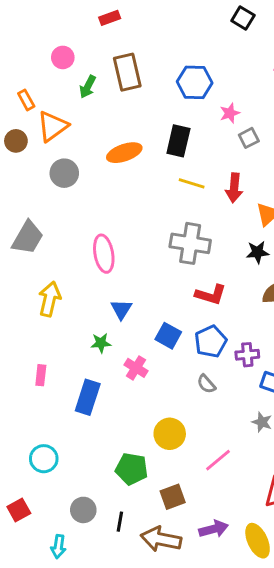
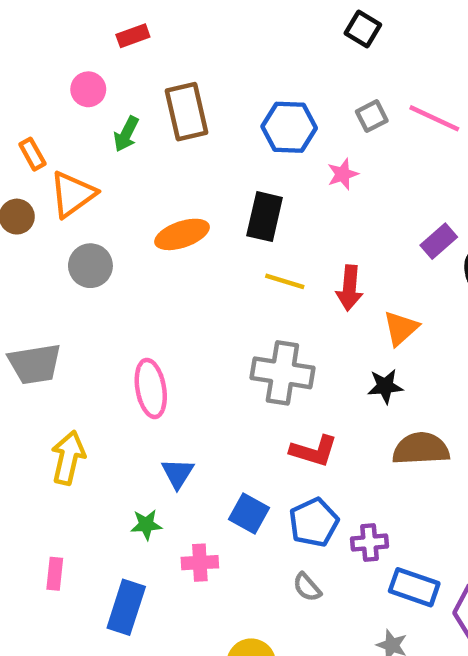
red rectangle: (110, 18) -> (133, 36), moved
gray square: (249, 138) -> (372, 116), moved
gray trapezoid: (28, 238) -> (35, 364), turned 51
pink cross: (136, 368) -> (200, 563), turned -35

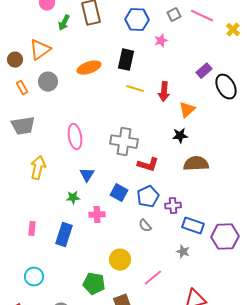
orange rectangle: (32, 154) -> (22, 88), moved
gray cross: (282, 373) -> (124, 142), moved
pink rectangle: (55, 574) -> (32, 229), moved

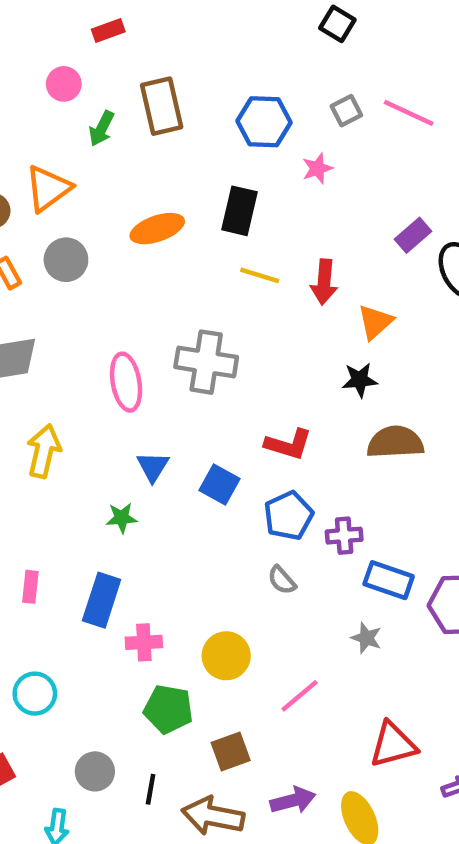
gray cross: (124, 142) -> (206, 362), moved
blue square: (119, 193) -> (220, 484), moved
pink cross: (97, 215) -> (144, 642), moved

